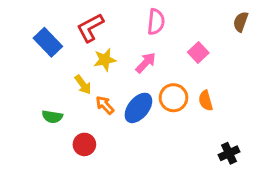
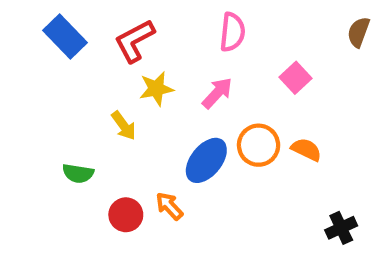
blue rectangle: (48, 42) -> (65, 36), moved
orange semicircle: (206, 101) -> (306, 150), turned 132
orange arrow: (105, 105) -> (169, 206), moved

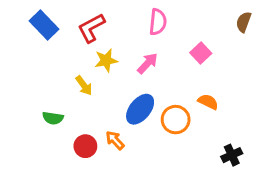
orange circle: (259, 145) -> (176, 120), moved

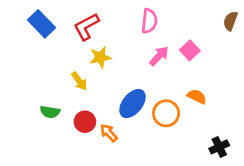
pink arrow: (147, 63) -> (159, 56), moved
red circle: (85, 146) -> (85, 122), moved

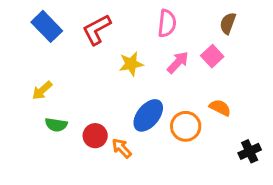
brown semicircle: (230, 21) -> (228, 23), moved
yellow star: (100, 57) -> (131, 64), moved
yellow arrow: (79, 81) -> (42, 90), moved, turned 84
black cross: (219, 147) -> (250, 151), moved

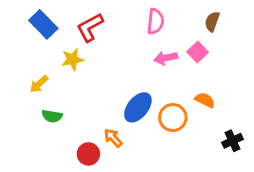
pink arrow: (178, 62) -> (166, 58), turned -145
yellow star: (131, 64) -> (72, 59), moved
red circle: (95, 136) -> (88, 154), moved

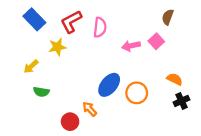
pink semicircle: (155, 21) -> (100, 27), moved
orange semicircle: (205, 100) -> (175, 79), moved
black cross: (233, 141) -> (182, 101), moved

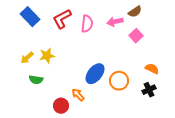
brown semicircle: (168, 17) -> (135, 12), moved, turned -144
pink arrow: (131, 46) -> (115, 22), moved
yellow star: (57, 47) -> (47, 56), moved
black cross: (182, 101) -> (149, 90), moved

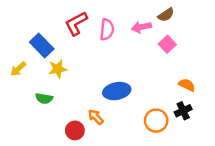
blue rectangle: (30, 17) -> (42, 46), moved
yellow arrow: (27, 58) -> (18, 69), moved
blue ellipse: (95, 74) -> (117, 91), turned 40
orange circle: (119, 81) -> (156, 121), moved

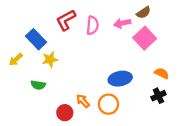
pink square: (167, 44) -> (145, 38), size x1.5
blue ellipse: (117, 91) -> (120, 79), moved
orange circle: (156, 121) -> (108, 104), moved

